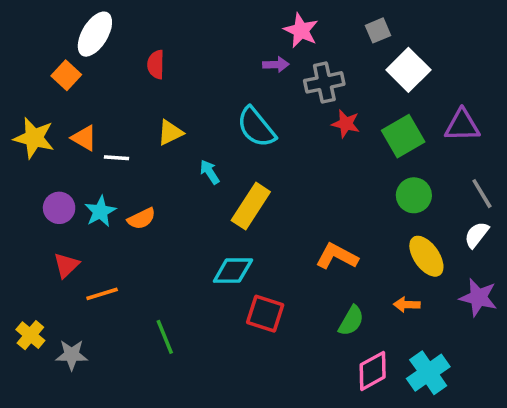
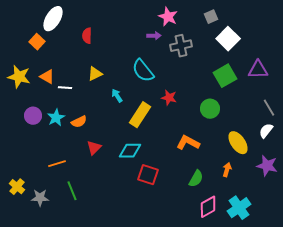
red star: (346, 124) -> (169, 98), moved
green circle: (414, 195) -> (210, 109), moved
red triangle: (66, 265) -> (94, 148), moved
orange arrow: (407, 305) -> (227, 170), turned 104
green line: (165, 337) -> (72, 191), moved

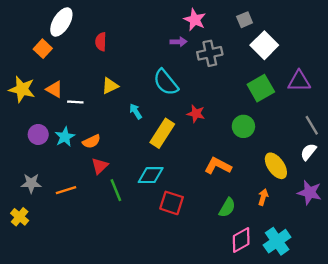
red triangle: (94, 148) -> (100, 166), moved
green line: (72, 191) -> (116, 190), moved
gray star: (40, 198) -> (31, 183), moved

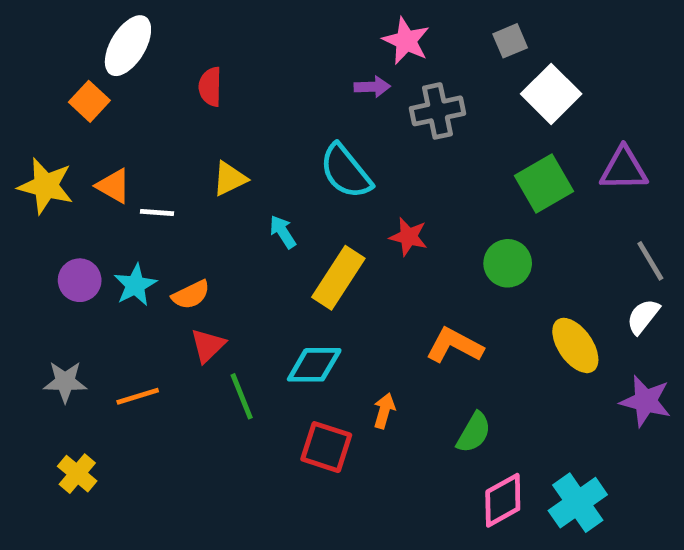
orange arrow: (263, 197) -> (384, 411), moved
red square: (172, 203) -> (326, 447), moved
yellow cross: (20, 217) -> (77, 474), moved

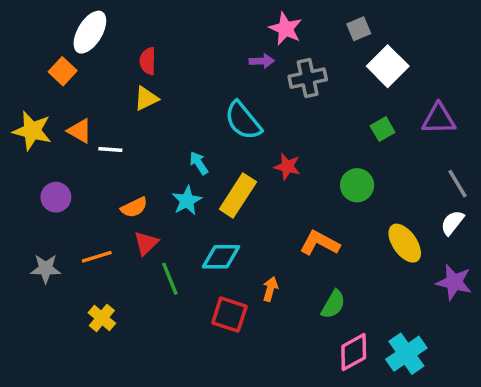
yellow triangle: (230, 179) -> (146, 98), moved
green square: (544, 183) -> (383, 129), size x0.6
cyan star: (135, 285) -> (187, 201), moved
orange line: (138, 396) -> (97, 257), moved
yellow cross: (77, 474) -> (102, 318), moved

